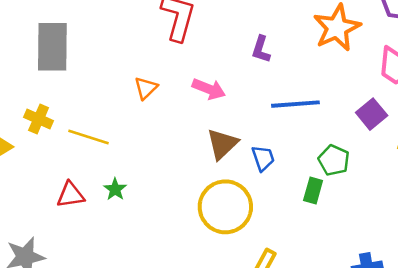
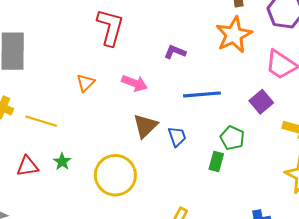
purple L-shape: (261, 49) -> (175, 52), turned 95
yellow circle: (225, 207) -> (115, 175), moved

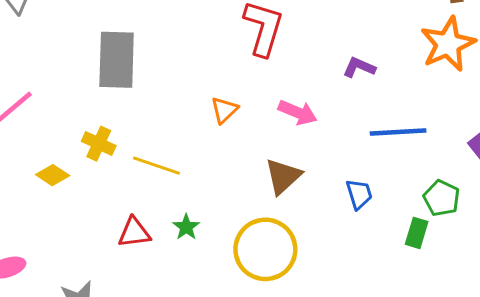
brown triangle: (145, 126) -> (283, 176), moved

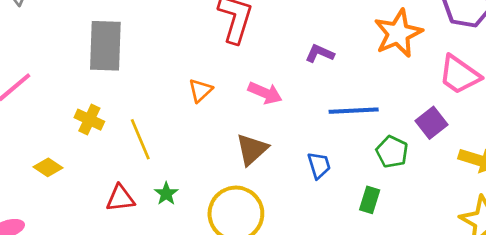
yellow line: (156, 166) -> (140, 139), turned 48
yellow diamond: (53, 175) -> (48, 167), moved
green pentagon: (442, 198) -> (392, 152), moved

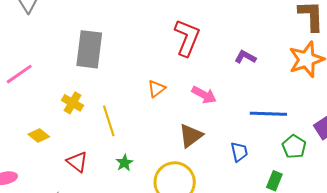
purple L-shape: (320, 53) -> (245, 57), moved
red triangle: (120, 198) -> (77, 162), moved, turned 40

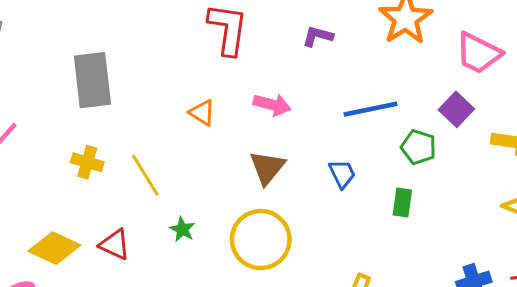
orange triangle: (156, 89) -> (202, 113), turned -36
yellow diamond: (39, 135) -> (54, 248), moved, size x1.6

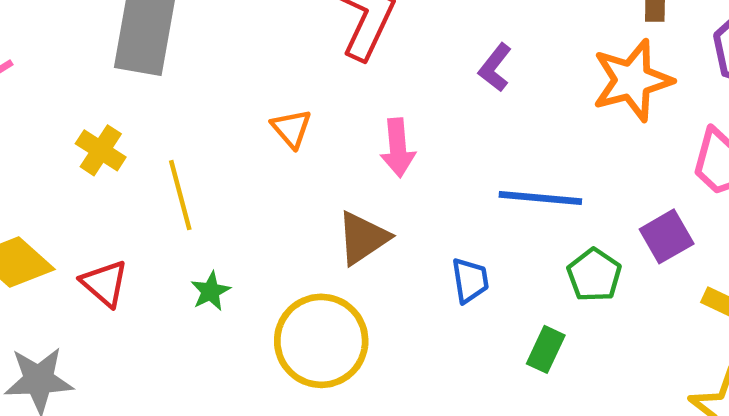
purple L-shape: (318, 36) -> (495, 67), turned -84
pink arrow: (272, 105) -> (398, 148), turned 54

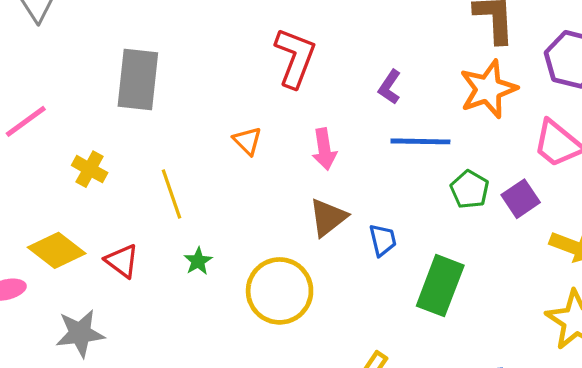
yellow cross: (101, 150) -> (90, 169), moved
blue line: (540, 198) -> (420, 141), moved
brown triangle: (363, 238) -> (328, 217), moved
green pentagon: (594, 275) -> (470, 189), moved
green rectangle: (546, 349) -> (440, 286), size x1.8

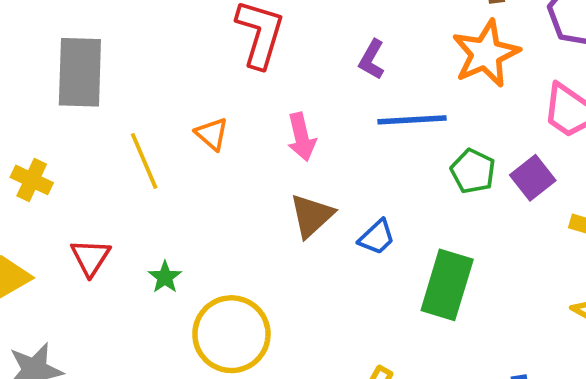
yellow line: (172, 194) -> (144, 161), moved
blue trapezoid: (383, 240) -> (377, 237), turned 64
red triangle: (122, 261) -> (90, 257), moved, turned 30
yellow circle: (280, 291) -> (231, 334), moved

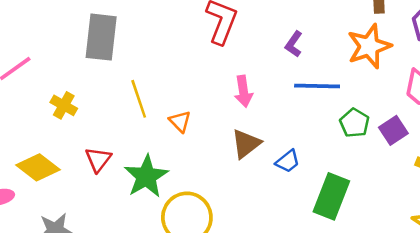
orange triangle: (212, 134) -> (180, 121), moved
green star: (165, 277) -> (146, 176), size x2.0

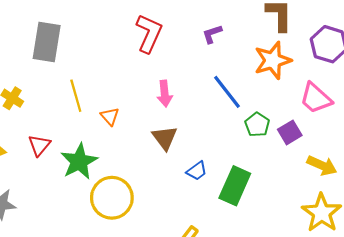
purple L-shape: (294, 44) -> (212, 34), moved, turned 35
blue line: (317, 86) -> (227, 92), turned 48
brown triangle: (246, 144) -> (165, 138), turned -32
blue trapezoid: (288, 161) -> (197, 171), moved

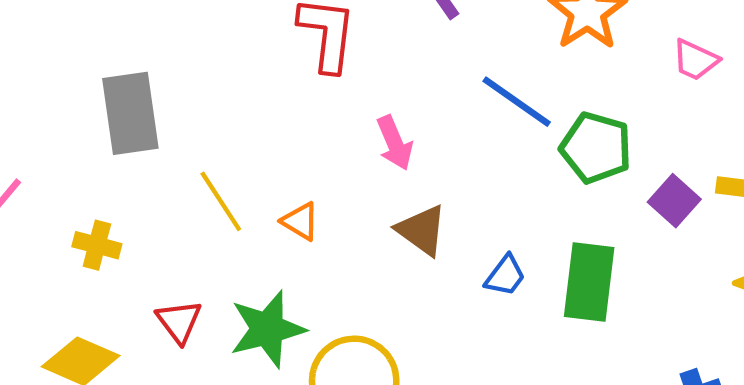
pink trapezoid: (316, 98) -> (695, 60), size x0.7
green pentagon: (257, 125) -> (596, 148), size x1.4
purple square: (290, 132) -> (674, 201), moved
green star: (79, 161) -> (267, 329), turned 30

